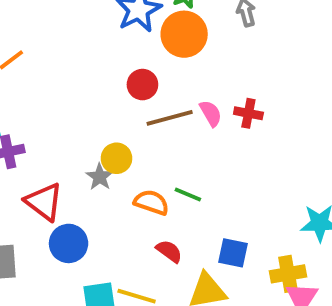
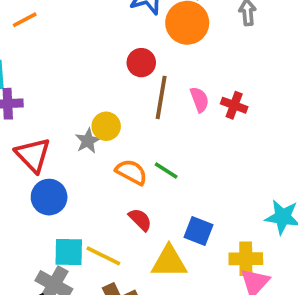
brown line: (170, 118) -> (161, 97), turned -75

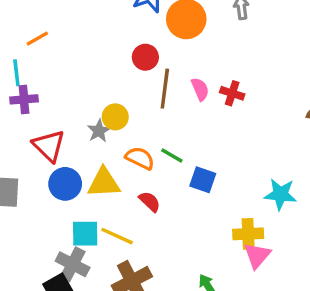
orange line: (25, 20) -> (37, 39), moved
blue square: (199, 231) -> (203, 180), moved
yellow triangle: (169, 262) -> (104, 183), moved

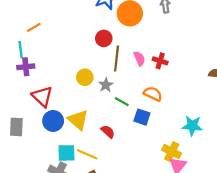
gray star: (99, 131) -> (106, 85), moved
orange semicircle: (140, 158) -> (153, 94), moved
yellow triangle: (104, 183) -> (78, 120), turned 45
yellow cross: (248, 234) -> (172, 152), turned 30

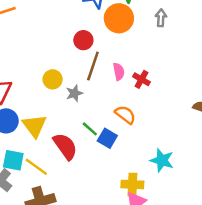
green line: (122, 102) -> (90, 129), moved
red semicircle: (108, 132) -> (65, 146), size x1.6
yellow cross: (172, 152) -> (132, 184), turned -36

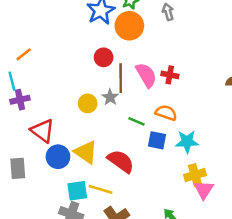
pink semicircle: (119, 72) -> (146, 75), size x1.5
gray star: (74, 93) -> (110, 97), moved
green line: (90, 129) -> (136, 121), moved
cyan star: (162, 160) -> (187, 142), moved

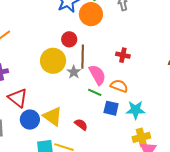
pink semicircle: (146, 75) -> (97, 75), moved
yellow circle: (88, 103) -> (53, 61), moved, size x1.6
red semicircle: (121, 161) -> (81, 125), size x0.6

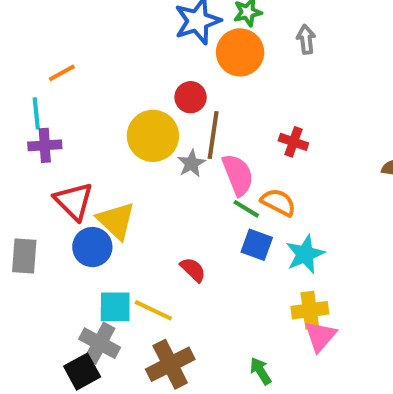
green line: (95, 92) -> (246, 209), moved
cyan star: (136, 110) -> (305, 254), turned -30
yellow triangle: (53, 116) -> (116, 221), moved

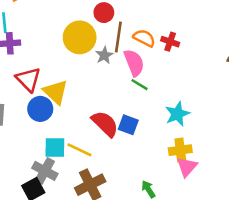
orange semicircle: (278, 202) -> (144, 38), moved
blue square: (257, 245) -> (128, 125), moved
red semicircle: (193, 270) -> (105, 124), size x1.6

